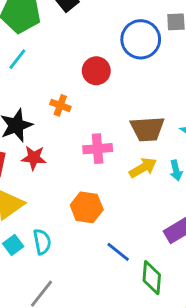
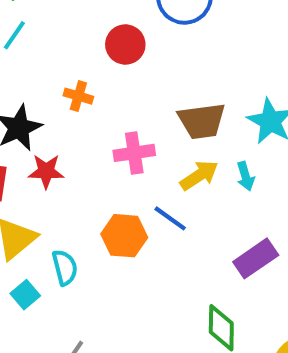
cyan semicircle: (42, 242) -> (65, 267), moved
blue line: (118, 252) -> (170, 218), moved

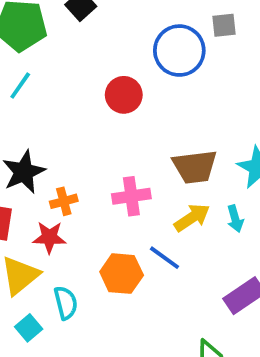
orange cross: (78, 96) -> (64, 201), moved, turned -32
red star: (46, 171) -> (49, 237), moved

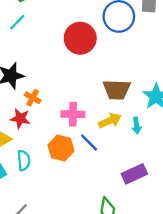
red circle: (124, 95) -> (80, 38), size x1.4
pink cross: (131, 196) -> (73, 114), moved
orange cross: (64, 201) -> (33, 98), turned 35

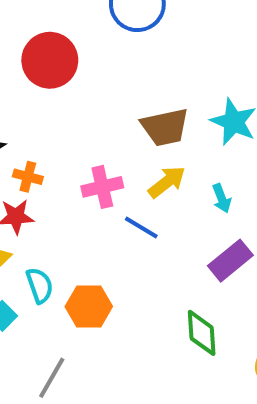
red circle: (80, 38) -> (50, 60), moved
cyan arrow: (136, 126) -> (222, 198), moved
orange hexagon: (61, 148) -> (89, 307), moved

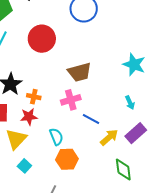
brown trapezoid: (165, 127) -> (80, 72), moved
yellow arrow: (167, 182) -> (109, 137), moved
cyan semicircle: (40, 285) -> (56, 137), moved

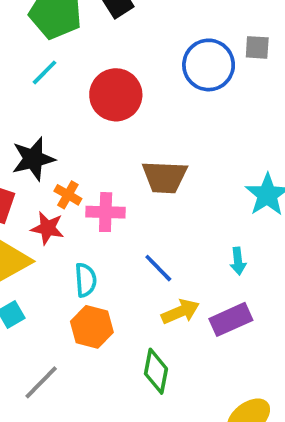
pink cross: (71, 100) -> (106, 212), moved
green diamond: (123, 170) -> (156, 371), moved

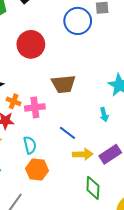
cyan arrow: (238, 261) -> (104, 115), moved
yellow arrow: (180, 312) -> (83, 154), turned 30
green diamond: (156, 371) -> (93, 188), moved

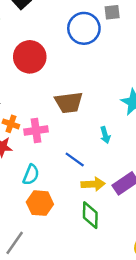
cyan arrow: (104, 115) -> (105, 135), moved
cyan semicircle: (30, 145) -> (31, 175), turned 36
green diamond: (93, 188) -> (90, 215), moved

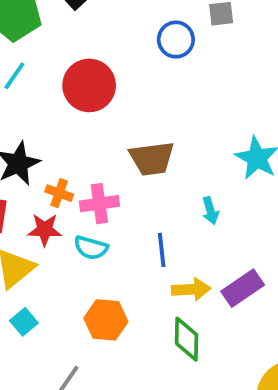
blue circle: (84, 28) -> (176, 40), size x0.7
blue line: (75, 159) -> (162, 250), turned 48
cyan semicircle: (31, 175) -> (91, 248), moved, turned 84

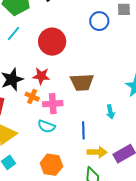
red star: (45, 230) -> (41, 76), moved

